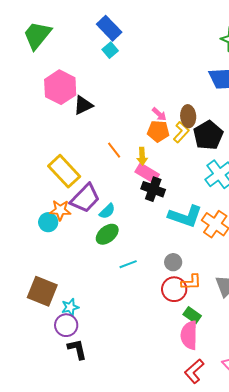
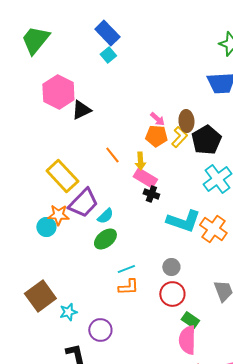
black cross: (153, 189) -> (151, 194), size x0.7
orange L-shape: (191, 282) -> (128, 287), moved
brown square: (42, 291) -> (40, 296), turned 32
purple circle: (66, 325) -> (100, 330), moved

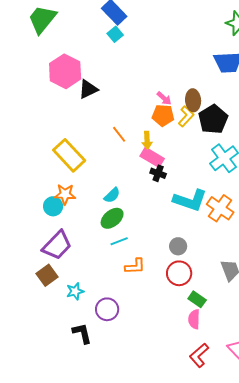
purple trapezoid: (83, 203) -> (57, 245), moved
cyan line: (126, 269) -> (119, 241), moved
brown square: (40, 296) -> (47, 275), size x0.7
pink semicircle: (187, 340) -> (194, 319), size x0.7

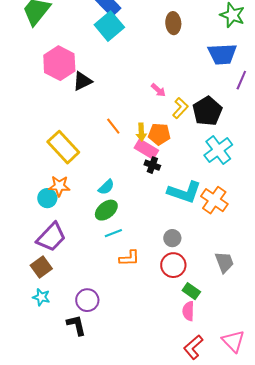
cyan square: (115, 34) -> (109, 26), size x1.8
brown ellipse: (193, 100) -> (173, 23), moved
orange pentagon: (163, 115) -> (159, 134), moved
cyan star: (75, 291) -> (41, 297), moved, turned 30
purple circle: (107, 309) -> (87, 300), moved

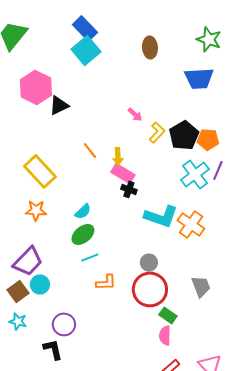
purple line: (241, 80) -> (218, 170), moved
orange pentagon: (159, 134) -> (208, 139), moved
cyan circle: (47, 198) -> (40, 284), moved
red circle: (173, 265) -> (150, 289), size x1.4

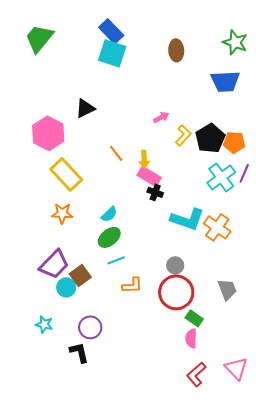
cyan square: (86, 50) -> (112, 53), turned -32
pink hexagon: (36, 87) -> (48, 133), moved
pink arrow: (135, 114) -> (161, 117), turned -70
brown square: (18, 291) -> (80, 275), moved

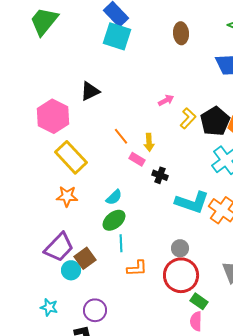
pink rectangle: (149, 176) -> (137, 159), moved, size x0.7
cyan line: (116, 260) -> (121, 243), turned -72

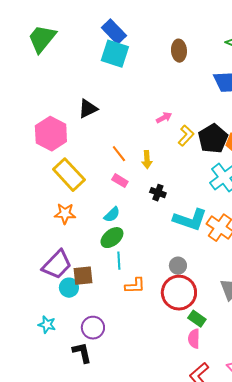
pink rectangle: (137, 159) -> (120, 181), moved
brown square: (85, 258) -> (83, 276), turned 30

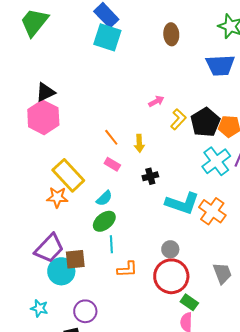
black triangle: (88, 109) -> (45, 92), moved
yellow rectangle: (69, 175) -> (68, 175), moved
black cross: (158, 193) -> (150, 176), turned -35
cyan circle: (69, 288) -> (61, 271), size x1.4

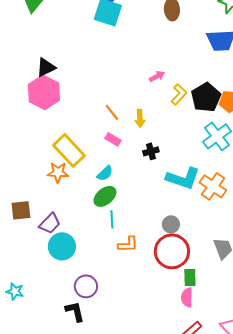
purple trapezoid: (49, 248) -> (50, 223), size x0.7
brown square: (75, 259) -> (21, 210), moved
green rectangle: (189, 302) -> (190, 277), turned 54
cyan star: (39, 308) -> (15, 291), moved

